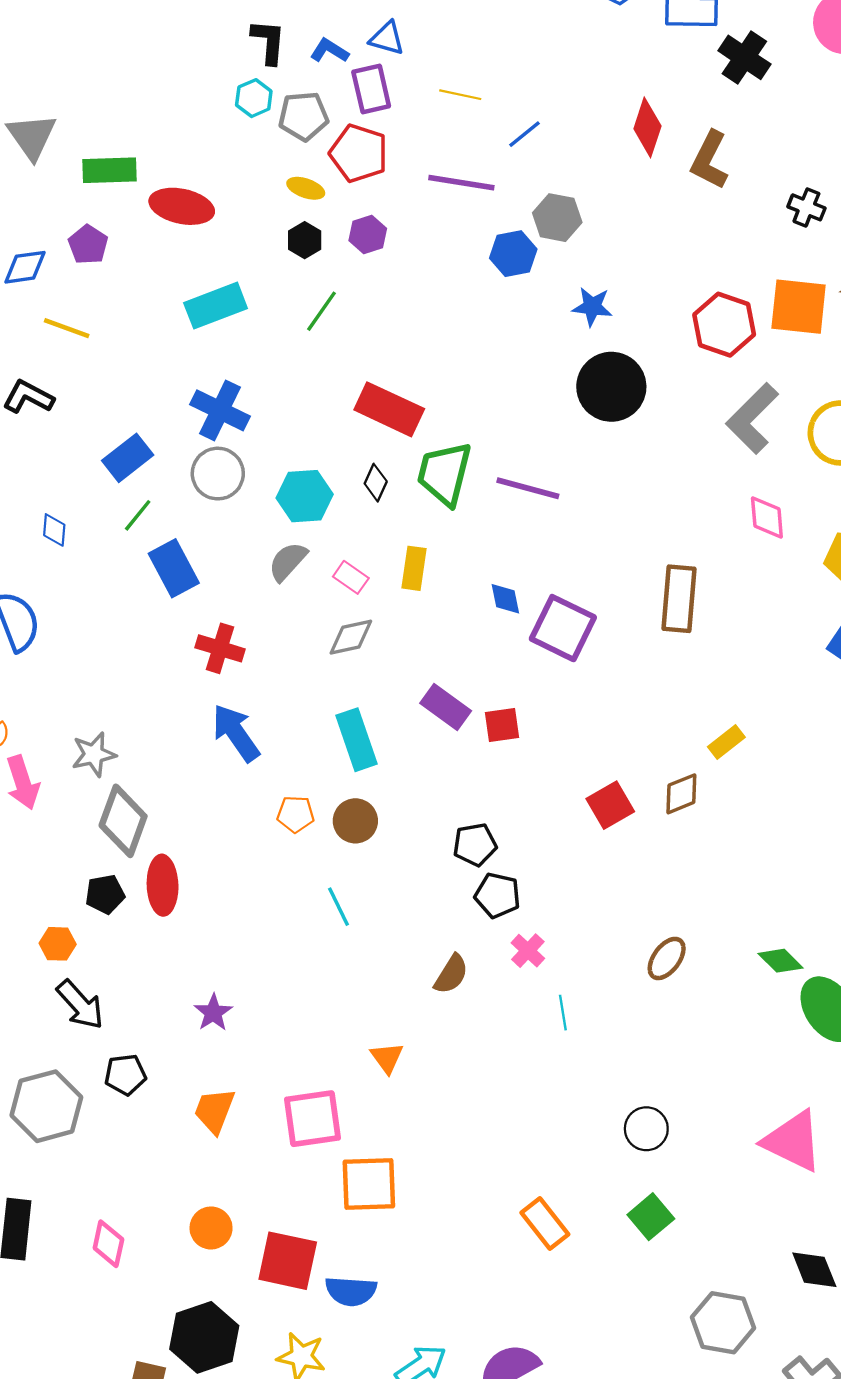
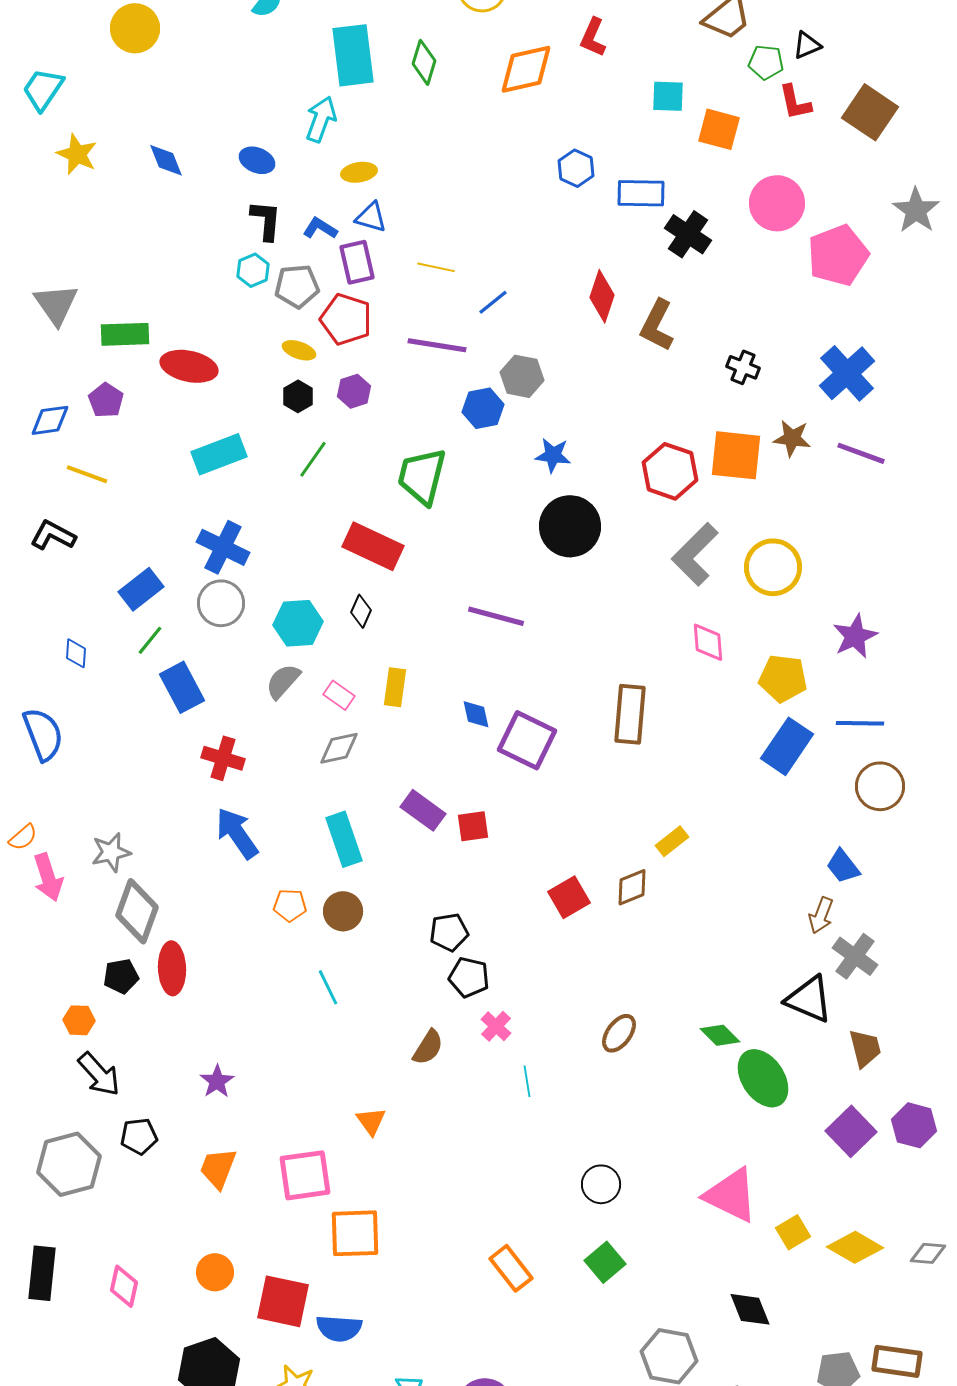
green trapezoid: (444, 474) -> (422, 476), moved

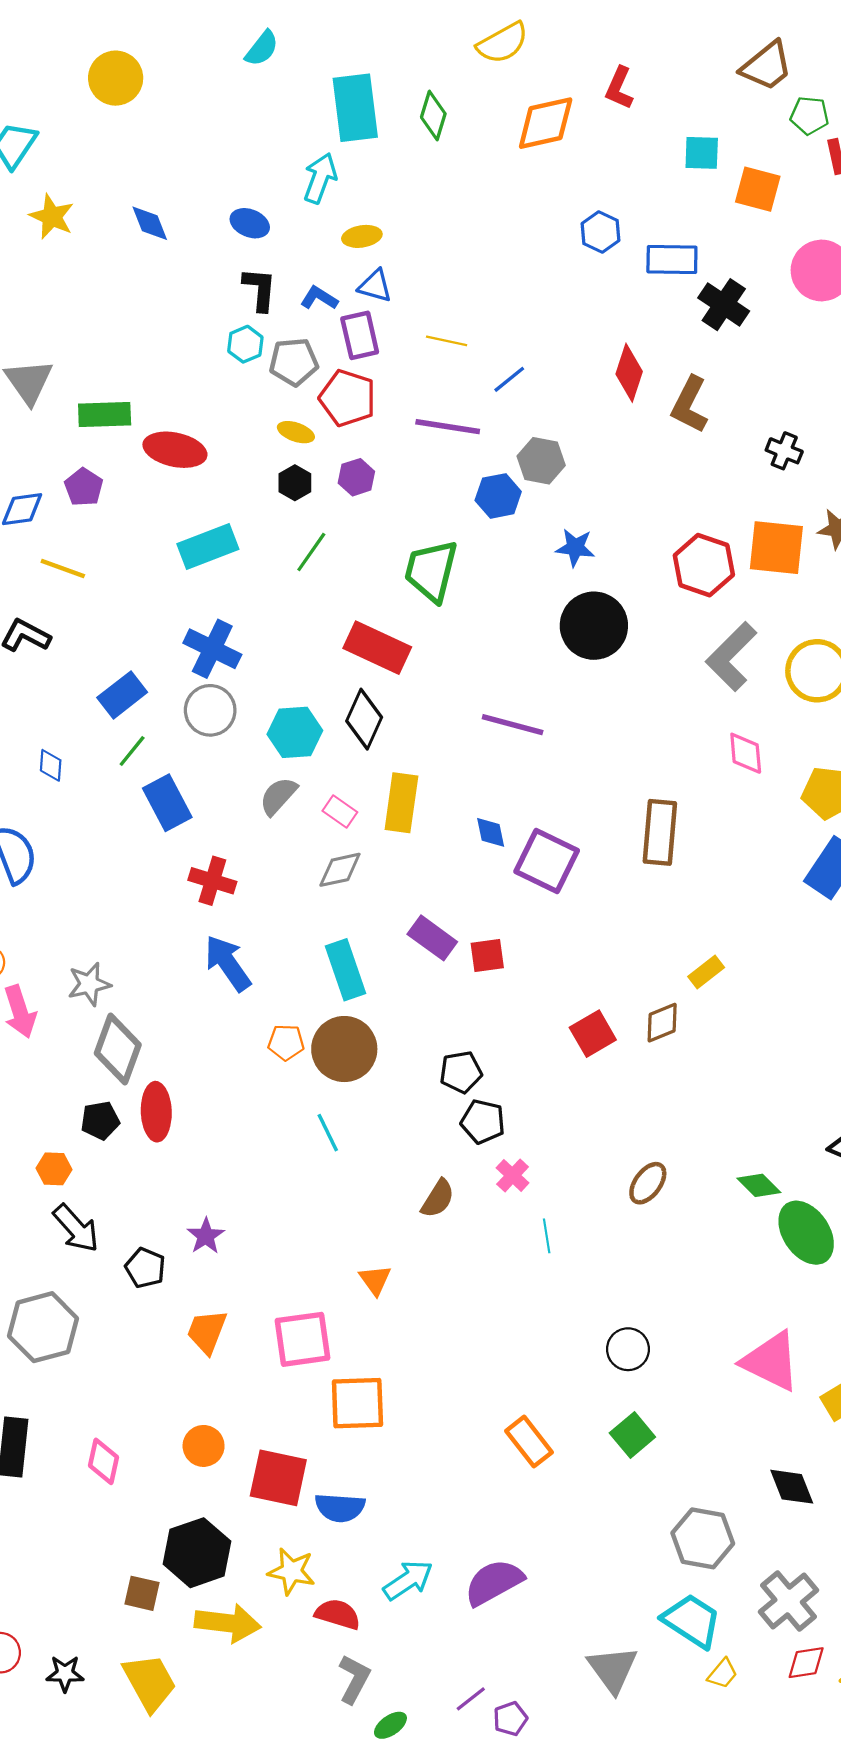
black diamond: (361, 611) -> (364, 719), size x1.6
yellow rectangle: (395, 687) -> (401, 803), size x1.4
brown circle: (343, 911) -> (344, 1049), size x1.5
black pentagon: (139, 1136) -> (145, 1268), moved, turned 30

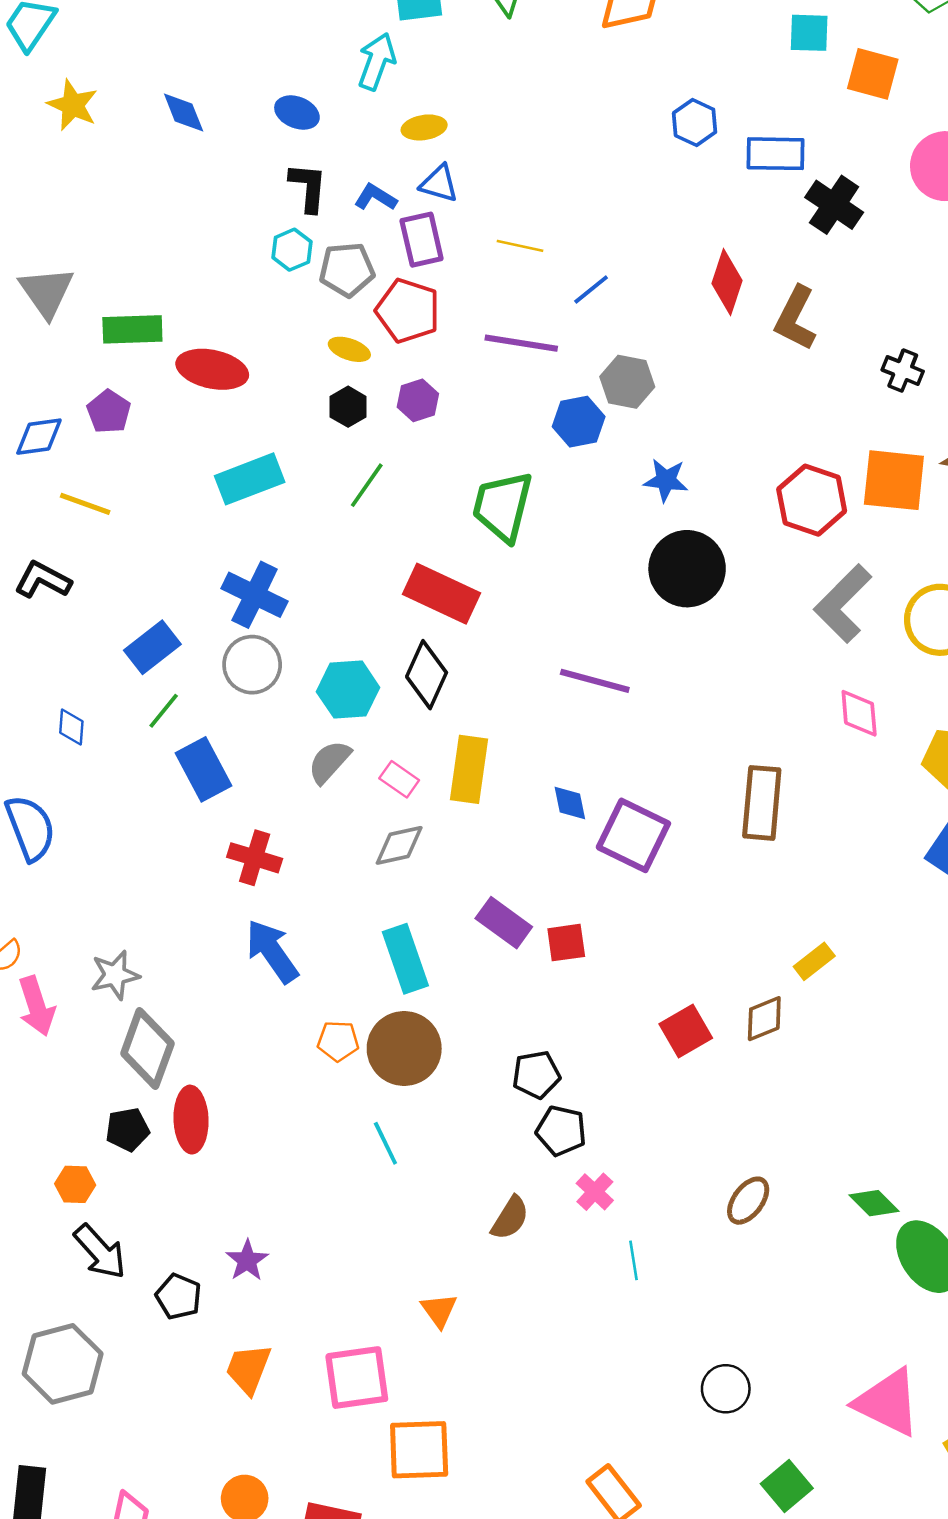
green square: (632, 1435) -> (787, 1486), moved

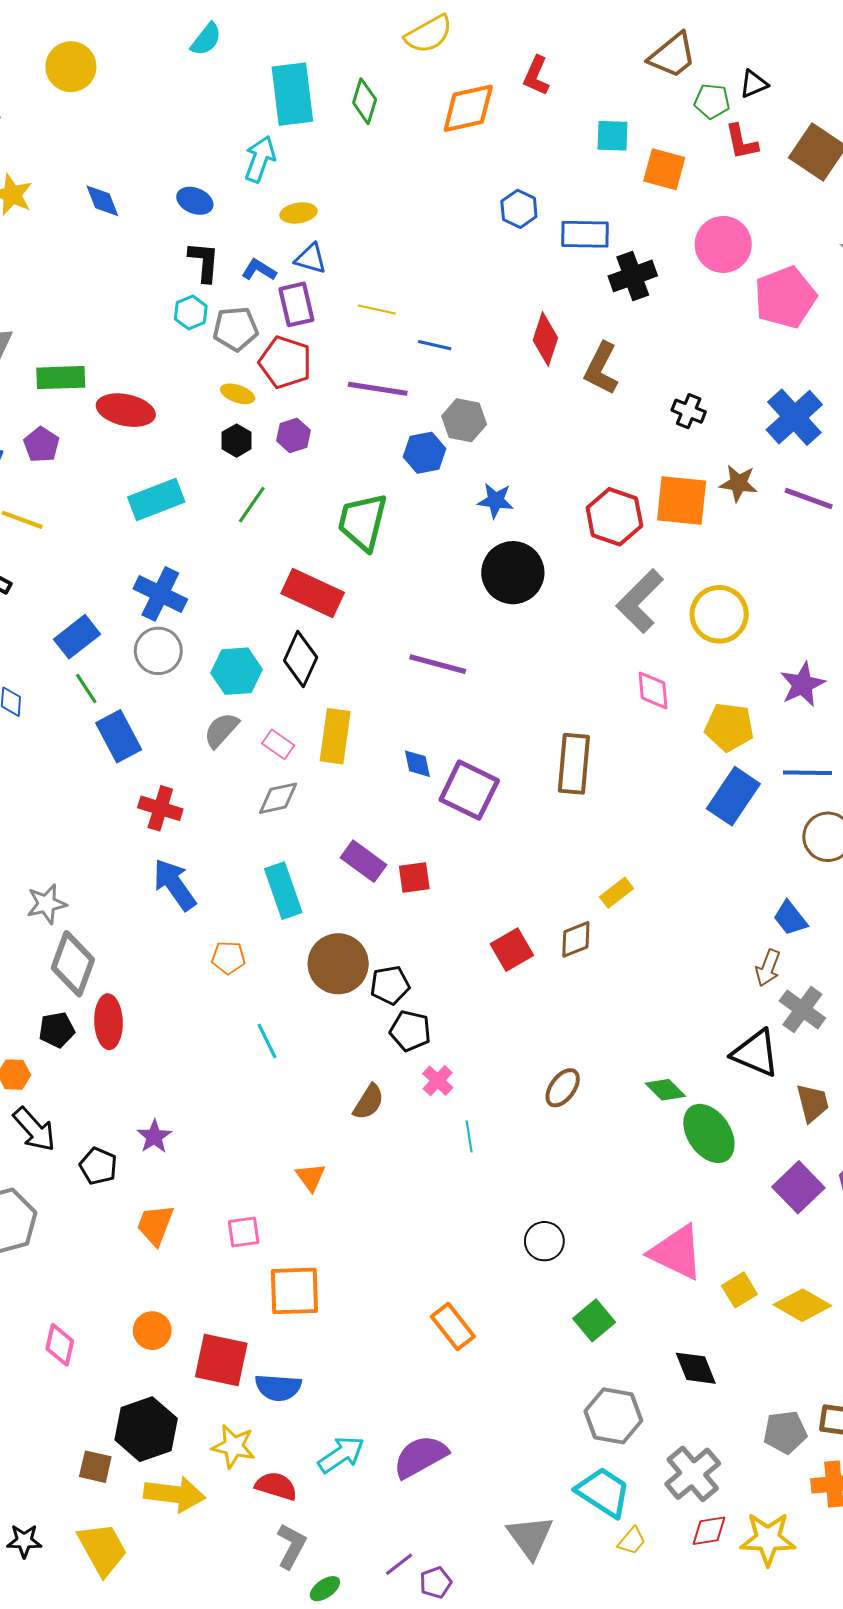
black cross: (834, 205) -> (633, 276), turned 36
blue line: (591, 290) -> (435, 345), turned 52
green line: (164, 711) -> (86, 688), turned -72
brown circle: (404, 1049) -> (338, 964), moved
pink square: (357, 1378) -> (244, 1232), size x0.6

